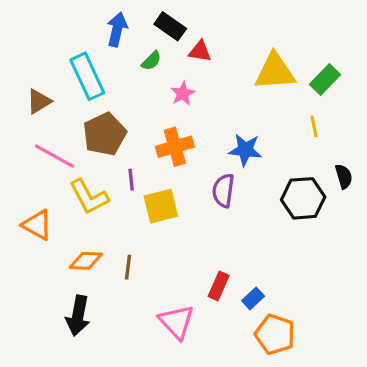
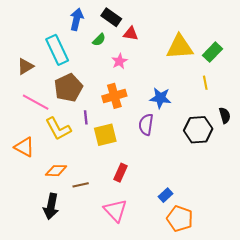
brown line: (128, 267) -> (81, 185), moved, turned 70
red rectangle: (219, 286) -> (121, 173), moved

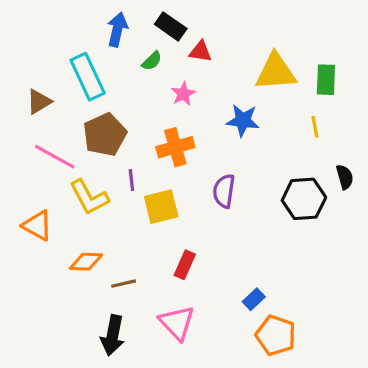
green rectangle: (213, 52) -> (326, 80), turned -42
blue star: (160, 98) -> (243, 120), moved
black arrow: (51, 206) -> (113, 335), moved

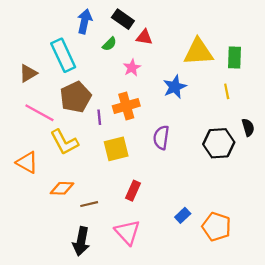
blue star: (243, 120) -> (175, 87), turned -30
purple line: (131, 180) -> (99, 117), moved
orange pentagon: (276, 335) -> (216, 227), moved

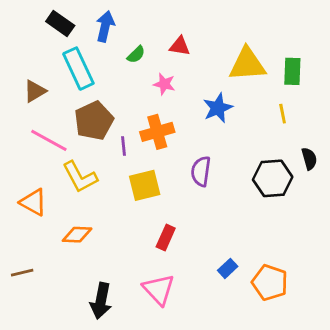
black rectangle: (123, 19) -> (60, 24), moved
pink star: (132, 68) -> (164, 84), turned -30
brown line: (89, 204) -> (22, 273), moved

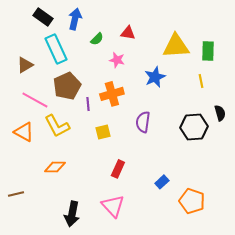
yellow square: (145, 185) -> (103, 132), size x0.7
orange triangle: (33, 202) -> (24, 132), moved
blue rectangle: (228, 268) -> (162, 182), moved

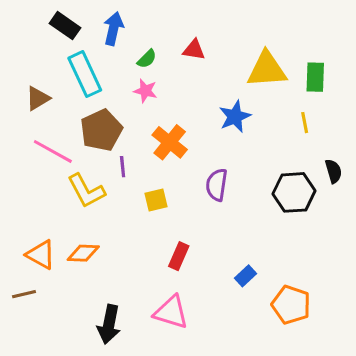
pink star: (117, 60) -> (145, 91), moved
orange cross: (112, 94) -> (170, 142), turned -35
purple line: (88, 104) -> (123, 167), moved
orange triangle: (24, 132) -> (41, 255), moved
pink triangle: (113, 206) -> (171, 312), turned -30

